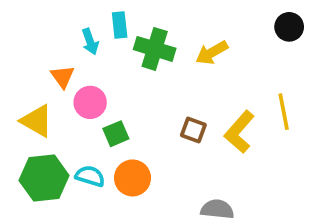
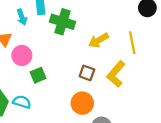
yellow arrow: (212, 53) -> (99, 40), moved
yellow line: (284, 112) -> (132, 43), moved
orange circle: (133, 178) -> (82, 103), moved

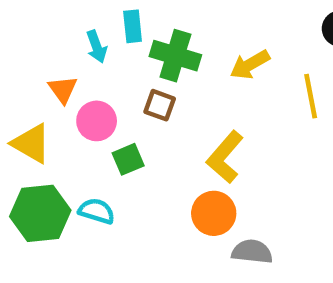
yellow arrow: (99, 40) -> (250, 65), moved
brown square: (87, 73) -> (160, 105), moved
yellow L-shape: (116, 74) -> (225, 157), moved

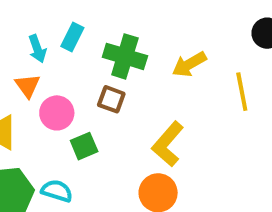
cyan rectangle: (133, 26) -> (72, 37), moved, turned 32
cyan arrow: (97, 47) -> (37, 49), moved

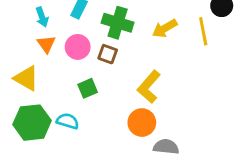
cyan arrow: (37, 49) -> (42, 17), moved
yellow line: (242, 92) -> (203, 31), moved
pink circle: (57, 113) -> (78, 47), moved

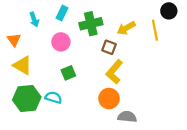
green cross: (118, 23) -> (91, 24), turned -30
orange triangle: (46, 44) -> (14, 40), moved
brown square: (108, 54) -> (109, 47), moved

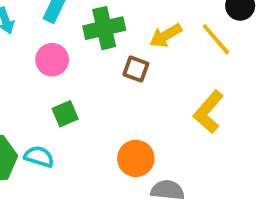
yellow line: (155, 30) -> (216, 39), turned -30
yellow L-shape: (114, 72) -> (208, 112), moved

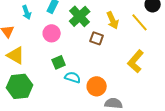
green cross: (104, 28) -> (80, 16), turned -30
yellow arrow: (166, 36) -> (113, 20), turned -84
cyan semicircle: (39, 157) -> (73, 77), moved

